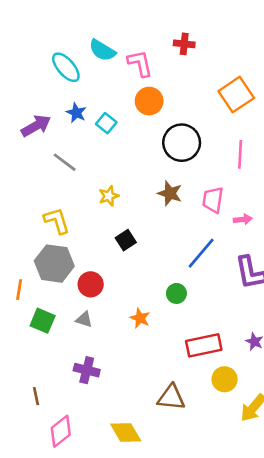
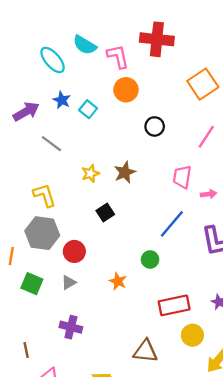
red cross: (184, 44) -> (157, 39), size x1.8
black circle: (182, 143) -> (155, 126), size x0.6
pink line: (240, 154) -> (206, 137), turned 30
brown star: (170, 193) -> (125, 172), moved, turned 30
gray triangle: (84, 319) -> (69, 282), turned -49

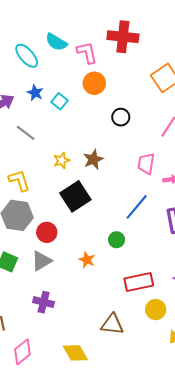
black square: (105, 212) -> (75, 196), size x1.8
gray triangle: (69, 282) -> (41, 261), size x1.5

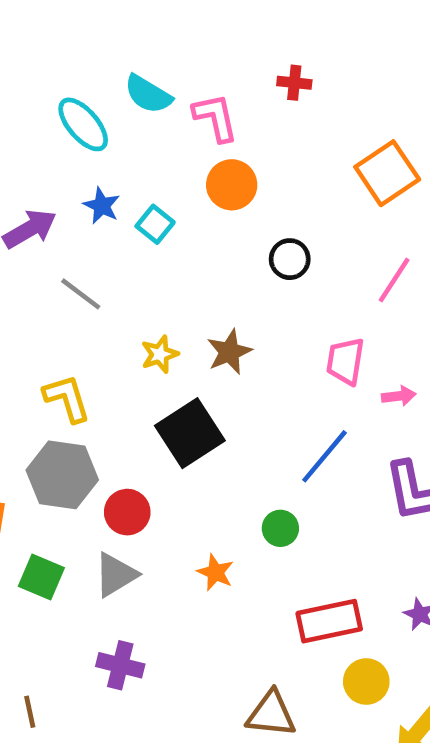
red cross: (123, 37) -> (294, 83), size x0.5

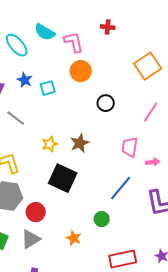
cyan square: (155, 224) -> (48, 88), turned 35
black square: (190, 433) -> (63, 178), turned -32

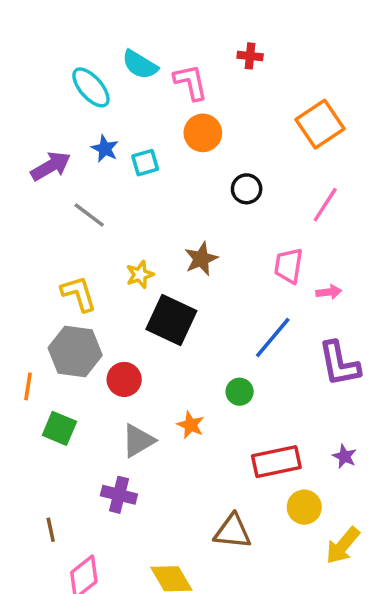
yellow star: (50, 144) -> (140, 275), moved
gray triangle: (31, 239) -> (138, 441), moved

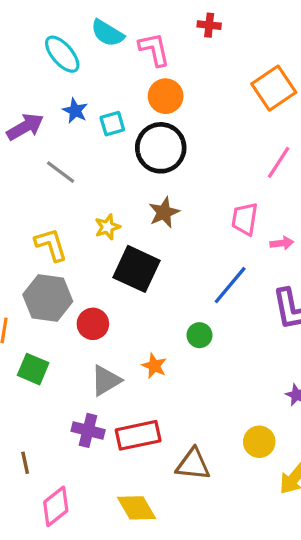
black circle: (247, 189) -> (161, 148), moved, size x1.8
red rectangle: (276, 462) -> (138, 435), moved

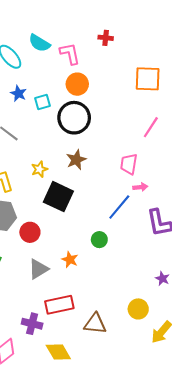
orange square: (274, 88) -> (148, 79), turned 36
pink arrow: (282, 243) -> (140, 187), moved
purple cross: (88, 430) -> (32, 324), moved

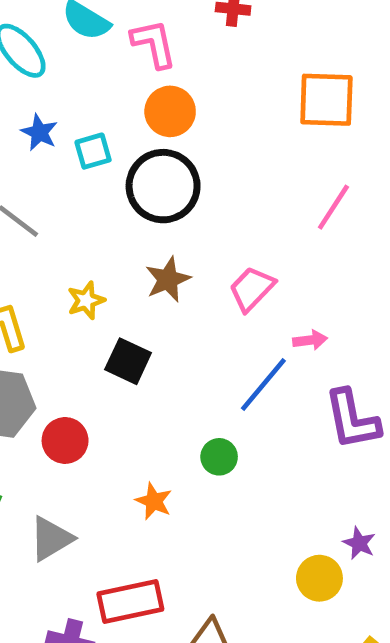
pink trapezoid: (129, 164) -> (252, 289), moved, turned 35
black square: (58, 197) -> (128, 361), size x0.7
gray triangle: (38, 269) -> (51, 539), moved
yellow circle: (138, 309) -> (319, 578), moved

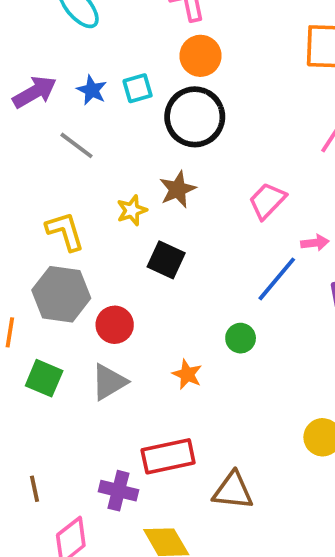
blue star: (39, 132) -> (92, 90), moved
brown star: (168, 279) -> (178, 189), moved
gray triangle: (51, 539) -> (109, 382), moved

